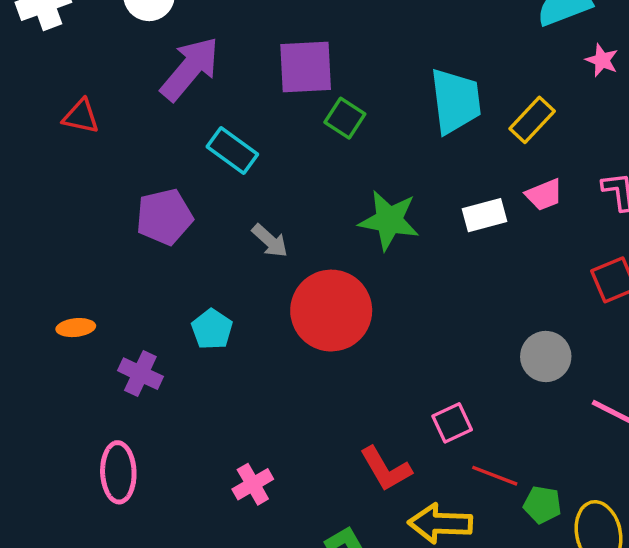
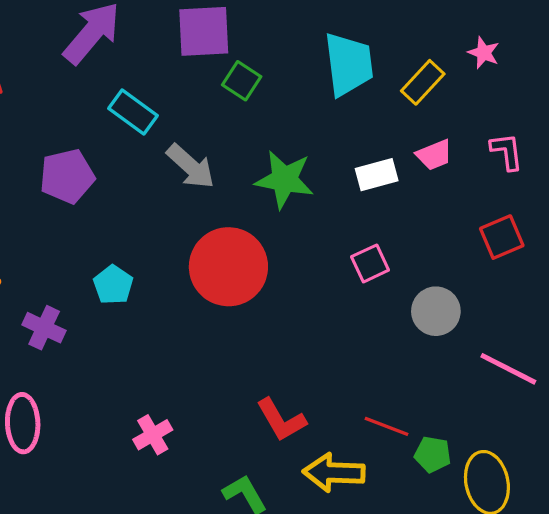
pink star: (602, 60) -> (484, 53), moved
gray arrow: (270, 241) -> (191, 166), moved, size x1.4
pink square: (452, 423) -> (370, 263), moved

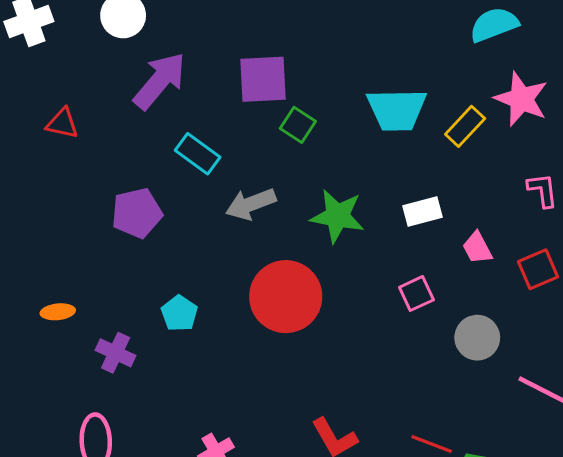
pink star: (484, 53) -> (521, 99), size x1.8
cyan trapezoid: (349, 64) -> (397, 110), turned 96
pink trapezoid: (434, 155) -> (477, 248), moved, turned 84
gray arrow: (191, 166) -> (251, 204), turned 117

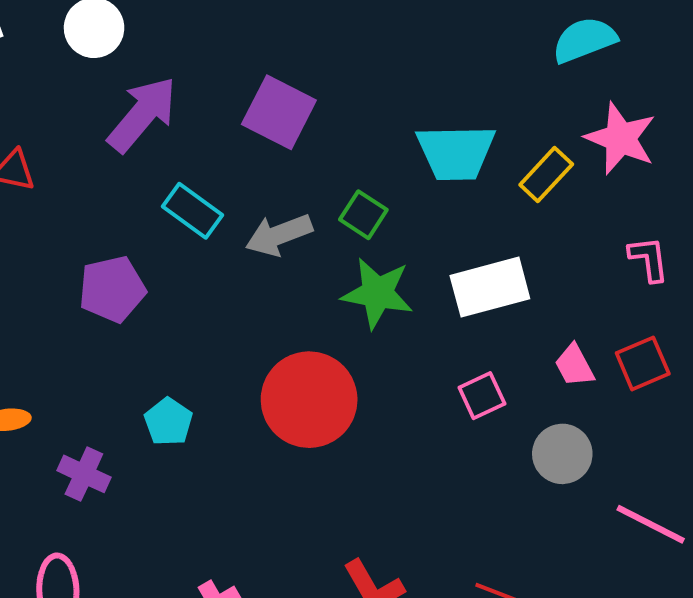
purple square: (263, 79) -> (279, 112), turned 30
green square: (298, 125) -> (363, 215), moved
gray arrow: (251, 204) -> (279, 235), moved
white rectangle: (423, 211) -> (490, 287), size x1.5
pink trapezoid: (477, 248) -> (574, 365), moved

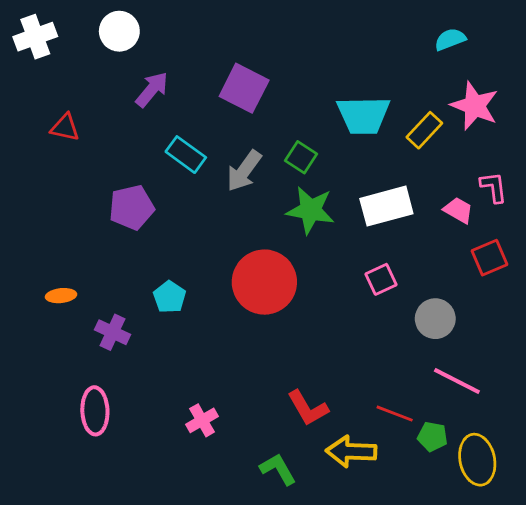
cyan semicircle: (584, 40) -> (450, 39), size x0.7
purple arrow: (142, 114) -> (152, 89), size x0.7
gray arrow: (279, 235) -> (244, 171), turned -33
pink trapezoid: (574, 365) -> (458, 210), moved, turned 148
pink line: (651, 524) -> (457, 381), moved

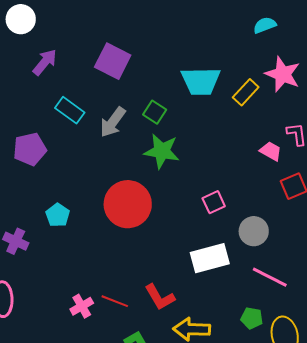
white rectangle: (386, 206) -> (210, 258), moved
red line: (395, 414) -> (115, 301), moved

